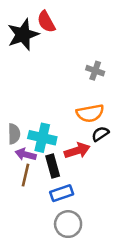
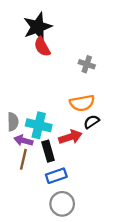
red semicircle: (46, 22) -> (42, 47), moved
black star: (23, 35) -> (38, 27), moved

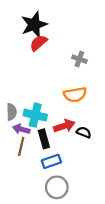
red semicircle: (42, 47) -> (38, 43), turned 78
black semicircle: (91, 122) -> (84, 132), moved, turned 56

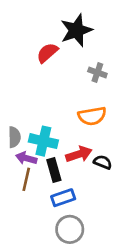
black star: (34, 25) -> (76, 30), moved

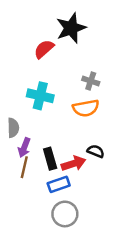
gray cross: (97, 72) -> (91, 81), moved
cyan cross: (43, 141) -> (40, 96), moved
red arrow: (79, 154) -> (73, 163), moved
purple arrow: (26, 158) -> (24, 147), turned -84

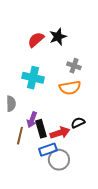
black star: (71, 28) -> (58, 37), moved, size x0.7
purple arrow: (24, 147) -> (32, 120), moved
black semicircle: (96, 151) -> (78, 123), turned -48
gray circle: (65, 214) -> (59, 160), moved

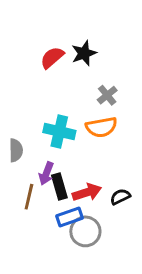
gray cross: (74, 66) -> (107, 95), turned 32
cyan cross: (33, 78) -> (59, 131), moved
black semicircle: (78, 123) -> (120, 197), moved

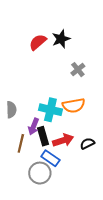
orange semicircle: (101, 127) -> (74, 105), moved
cyan cross: (59, 131) -> (50, 110), moved
blue rectangle: (69, 217) -> (50, 158), turned 54
gray circle: (85, 231) -> (40, 173), moved

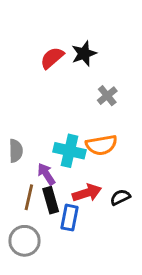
purple arrow: (34, 127) -> (46, 174), turned 126
black rectangle: (43, 136) -> (51, 200), moved
blue rectangle: (50, 158) -> (69, 218), turned 66
gray circle: (40, 173) -> (25, 241), moved

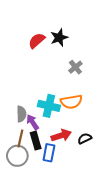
gray semicircle: (16, 151) -> (21, 114), moved
gray circle: (25, 241) -> (17, 156), moved

